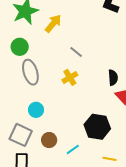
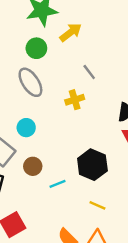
green circle: (20, 47) -> (36, 48), moved
gray ellipse: (30, 72) -> (30, 82), turned -30

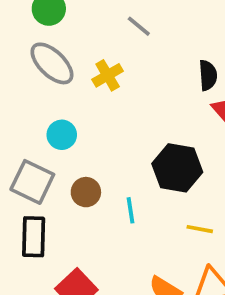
yellow cross: (75, 100) -> (108, 75), moved
cyan line: (58, 184) -> (130, 210), turned -63

